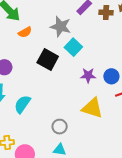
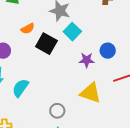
orange semicircle: (25, 32) -> (28, 29), moved
blue circle: (111, 76) -> (108, 51), moved

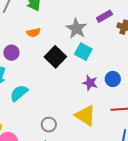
orange semicircle: (28, 29) -> (33, 33), moved
cyan square: (72, 32) -> (83, 52), turned -30

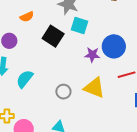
blue circle: (113, 79) -> (114, 46), size x1.5
gray circle: (49, 125) -> (63, 92), moved

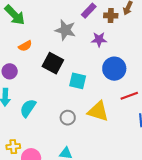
cyan square: (79, 25) -> (78, 81), moved
purple star: (92, 55) -> (99, 39), moved

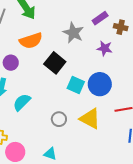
orange semicircle: (25, 46) -> (31, 41), size x1.6
blue circle: (114, 69) -> (100, 84), moved

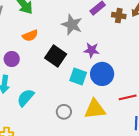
orange semicircle: (31, 41) -> (30, 36), size x0.7
purple star: (105, 48) -> (92, 50), moved
yellow triangle: (90, 119) -> (95, 109), turned -30

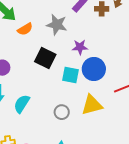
orange semicircle: (30, 36) -> (25, 29), moved

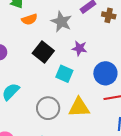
blue circle: (94, 69) -> (105, 73), moved
gray circle: (62, 112) -> (48, 108), size x1.5

